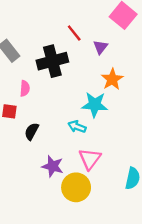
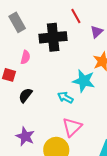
purple star: (53, 166) -> (25, 136), moved

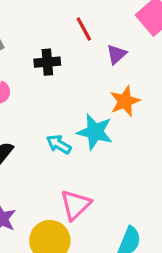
black cross: (53, 37) -> (47, 62), size x0.6
cyan arrow: (65, 97) -> (59, 144), moved

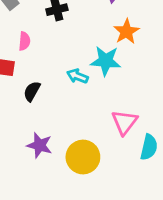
pink triangle: (75, 205) -> (125, 122), moved

